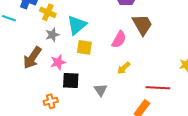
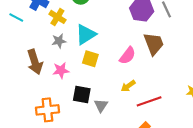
brown arrow: (32, 58) -> (35, 62), turned -60
black square: (71, 80) -> (82, 95), moved
red line: (158, 88) -> (149, 101), moved, turned -30
orange cross: (51, 101) -> (47, 110), size x1.5

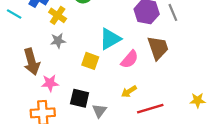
cyan triangle: (86, 34) -> (110, 39), moved
pink star: (61, 70) -> (50, 83), moved

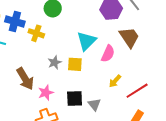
gray star: (58, 41) -> (55, 62), moved

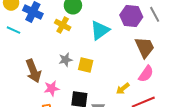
yellow cross: (36, 33) -> (63, 25), moved
cyan triangle: (86, 41) -> (100, 30), moved
pink semicircle: (108, 54) -> (146, 74), moved

